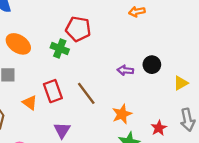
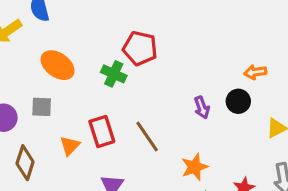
orange arrow: (137, 12) -> (255, 72), moved
purple arrow: (125, 70) -> (202, 108), turned -119
orange triangle: (30, 103) -> (70, 146), turned 35

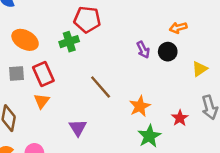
green cross: (114, 74) -> (69, 42), turned -36
purple arrow: (202, 108) -> (143, 50), moved
red rectangle: (102, 131) -> (43, 74), moved

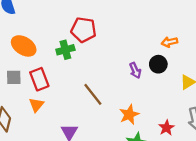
purple arrow: (143, 50) -> (135, 70), moved

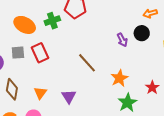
green cross: (65, 50) -> (52, 21), moved
orange triangle: (36, 105) -> (40, 93), moved

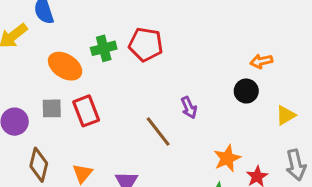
green cross: (52, 21) -> (104, 48), moved
purple arrow: (122, 40) -> (189, 108), moved
orange star: (119, 78) -> (227, 158), moved

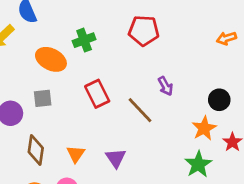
red pentagon: (146, 44) -> (144, 31), moved
black circle: (246, 91) -> (219, 100), moved
red rectangle: (86, 111) -> (97, 94), moved

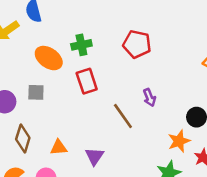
red rectangle: (97, 94) -> (87, 81), moved
orange triangle: (76, 154) -> (59, 147), turned 42

